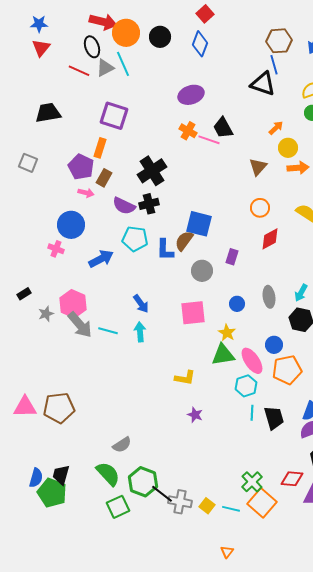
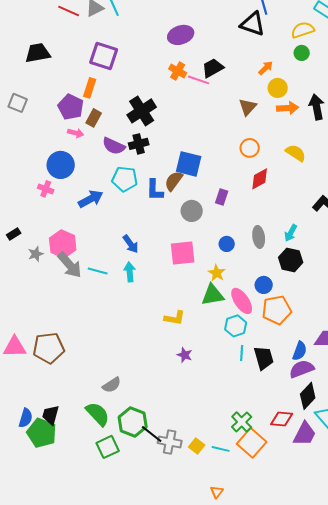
black trapezoid: (223, 128) -> (213, 68), turned 90

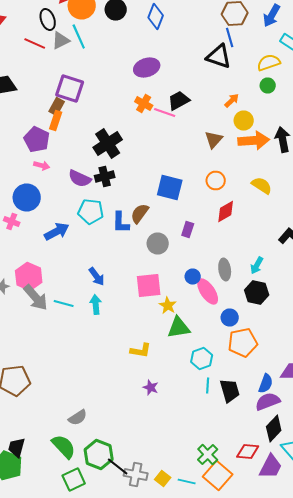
orange arrow: (288, 108) -> (254, 140), size x1.4
brown rectangle: (94, 118) -> (57, 106), moved
blue square: (189, 164) -> (170, 188), moved
yellow star: (217, 273) -> (168, 306), moved
pink ellipse: (242, 301) -> (208, 292), moved

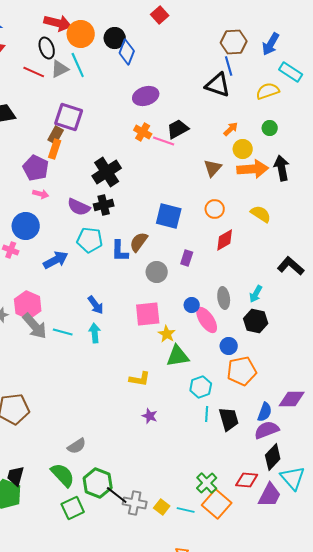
blue diamond: (156, 16) -> (127, 52), moved
green circle: (268, 86) -> (270, 128), moved

